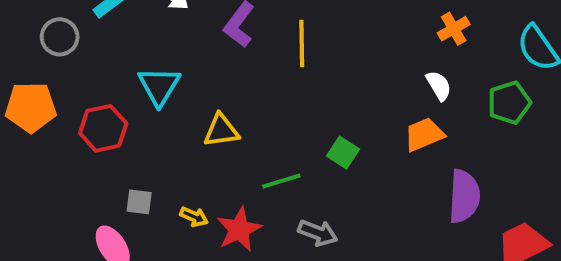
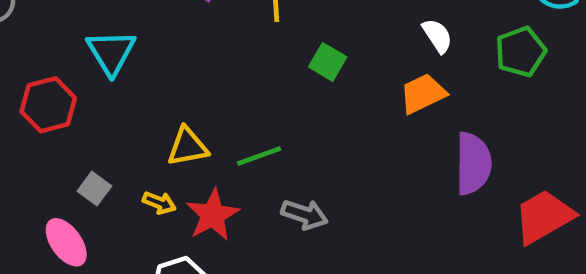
yellow triangle: (221, 131) -> (188, 147), moved
green square: (343, 153) -> (328, 62), moved
gray square: (139, 202) -> (94, 189), turned 32

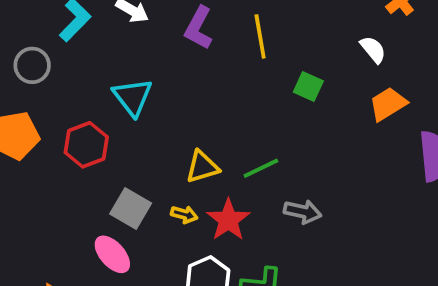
white semicircle: (437, 36) -> (373, 49), moved
gray square: (94, 189) -> (131, 209), size x1.5

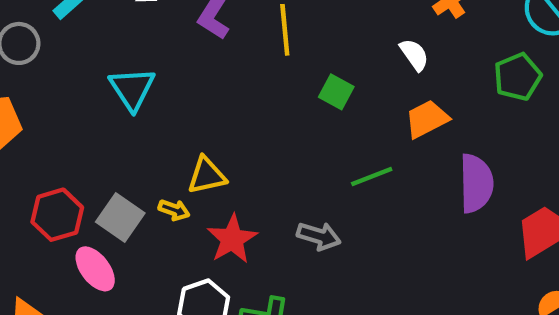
red hexagon: (86, 145) -> (57, 215), moved
green line: (261, 168) -> (372, 177), moved
yellow arrow: (184, 214) -> (174, 210), moved

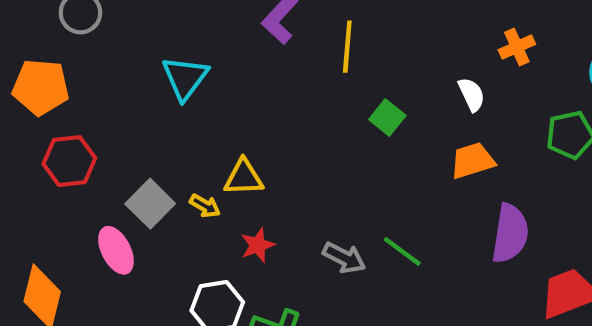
green line: (372, 177) -> (402, 251), moved, turned 48
red hexagon: (57, 215) -> (69, 161), moved
red star: (232, 239) -> (258, 245), size x0.7

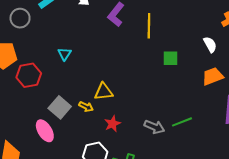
cyan triangle: (185, 78) -> (64, 54), moved, size x0.6
green square: (387, 117) -> (170, 58), turned -35
red hexagon: (69, 161) -> (29, 75), moved
green line: (402, 251) -> (182, 122), turned -54

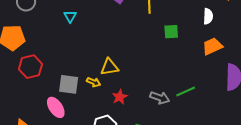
white semicircle: (210, 45) -> (208, 16), turned 35
cyan triangle: (64, 54) -> (70, 16), moved
red hexagon: (29, 75) -> (30, 67), moved
gray square: (60, 107) -> (69, 84), turned -30

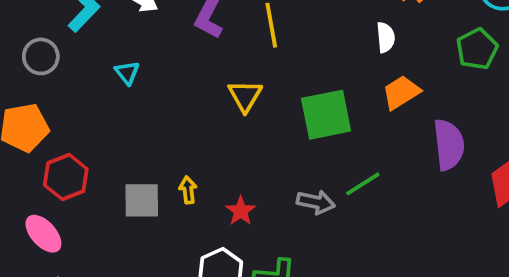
green square: (171, 32) -> (326, 115), moved, size x1.8
yellow triangle: (109, 67) -> (245, 96), moved, turned -42
yellow arrow: (94, 82) -> (188, 190), turned -112
pink ellipse: (56, 107) -> (43, 234), moved

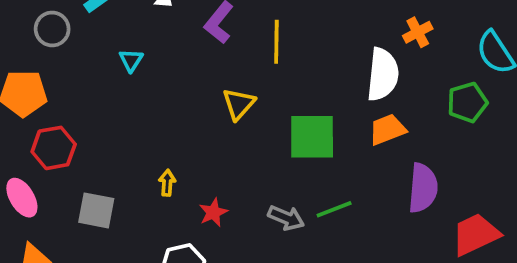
white semicircle: (386, 37) -> (383, 74), size x1.8
gray square: (142, 200) -> (96, 210), moved

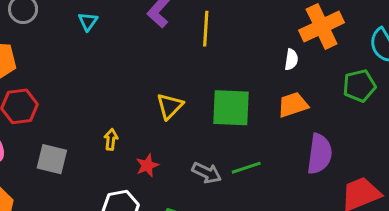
orange cross: (418, 32) -> (322, 26), size x1.8
cyan triangle: (131, 60) -> (88, 22), moved
white semicircle: (383, 74) -> (291, 60), size x0.5
yellow triangle: (239, 104) -> (170, 106), moved

